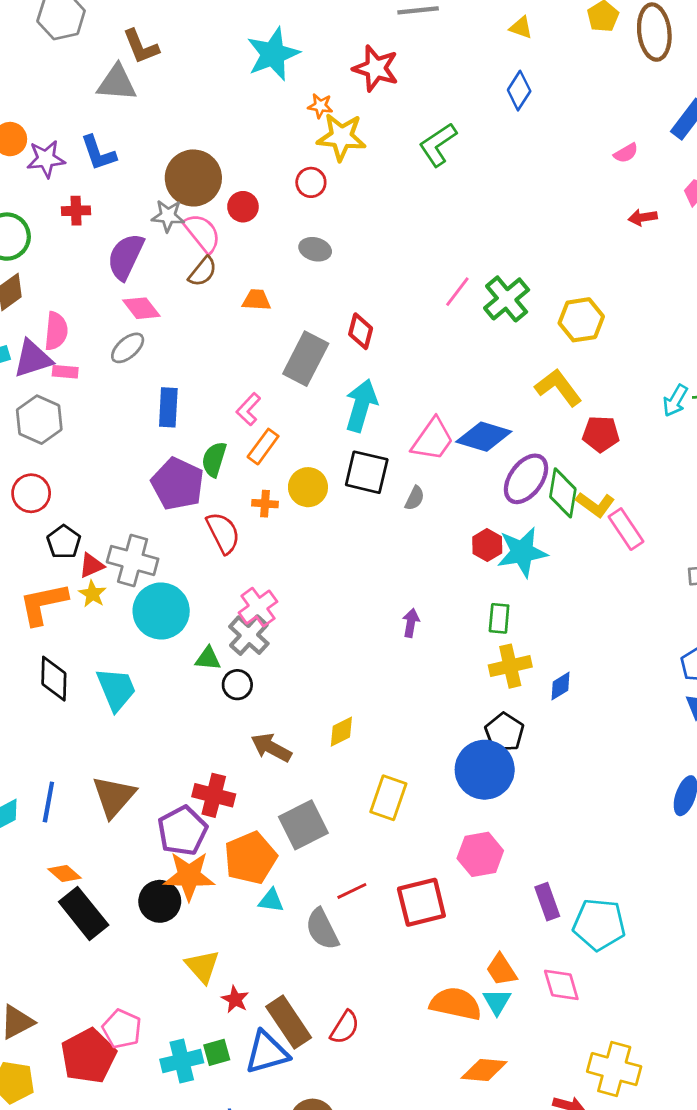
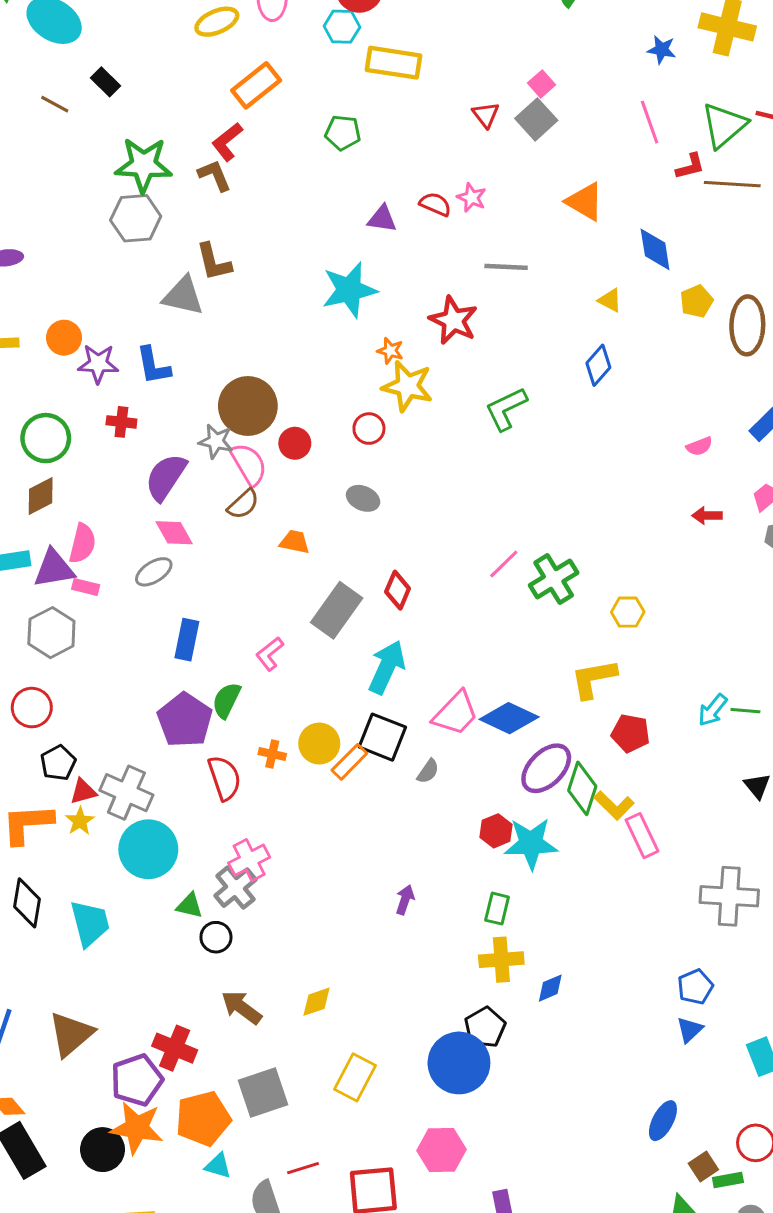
yellow hexagon: (581, 320) -> (628, 612), size x0.7
yellow L-shape: (558, 387) -> (594, 679), turned -72
orange rectangle: (263, 447) -> (349, 762), moved

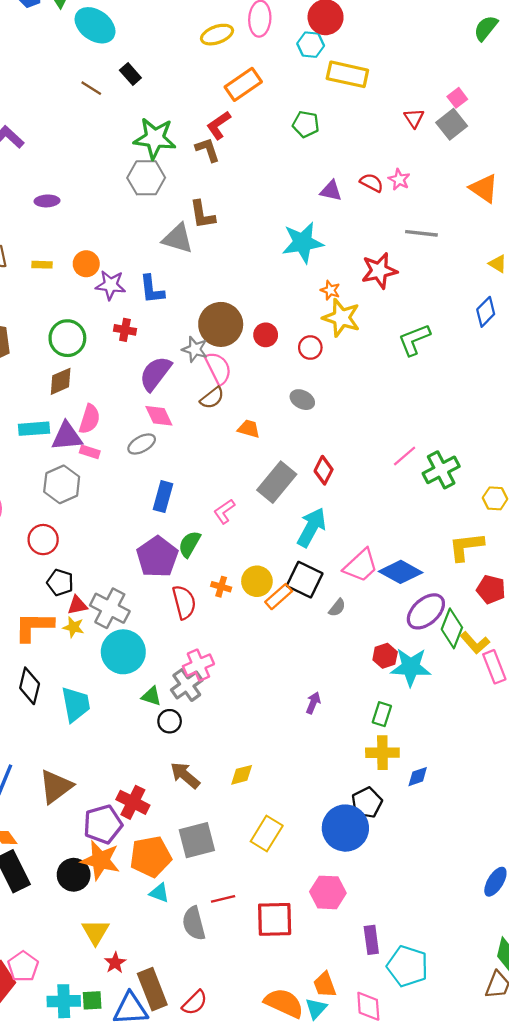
red star: (453, 320) -> (379, 271), turned 30
red circle: (295, 443) -> (266, 335), moved
black pentagon: (58, 763) -> (60, 582), turned -30
yellow star: (80, 821) -> (73, 627), turned -30

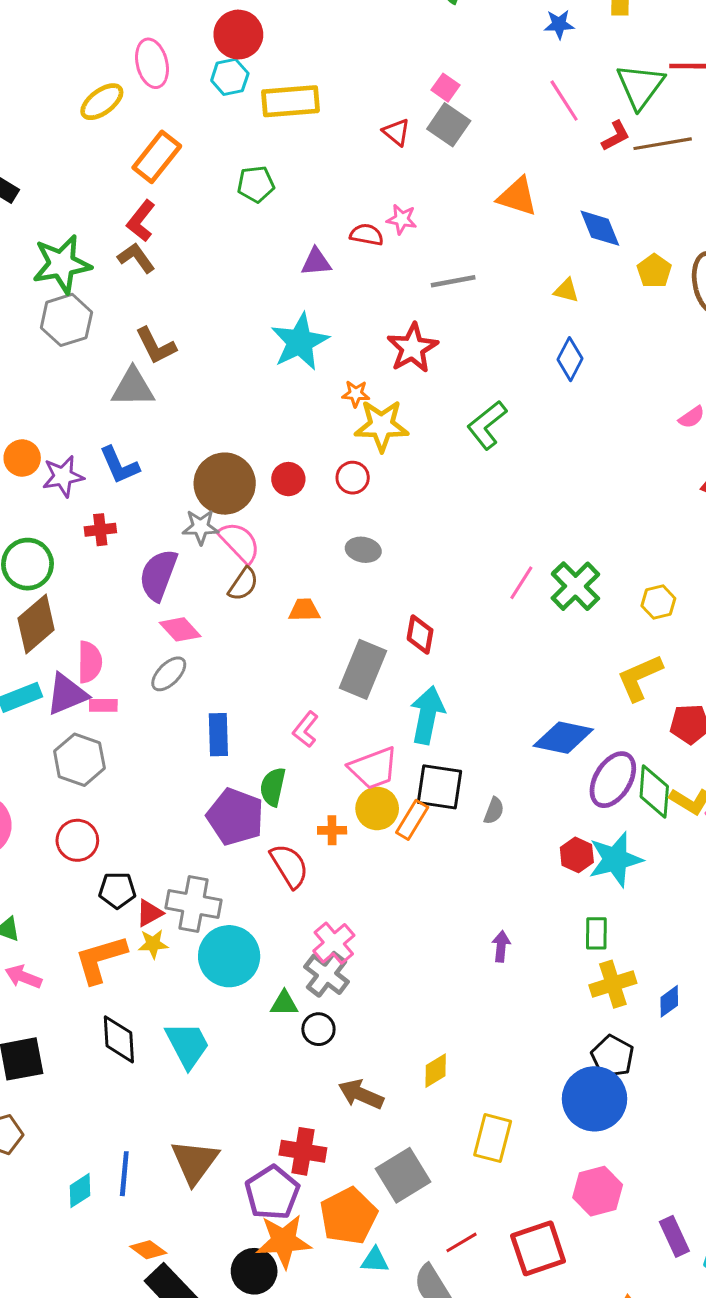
brown diamond: (61, 381) -> (36, 624), size x1.4
pink trapezoid: (361, 566) -> (373, 768), moved, turned 39

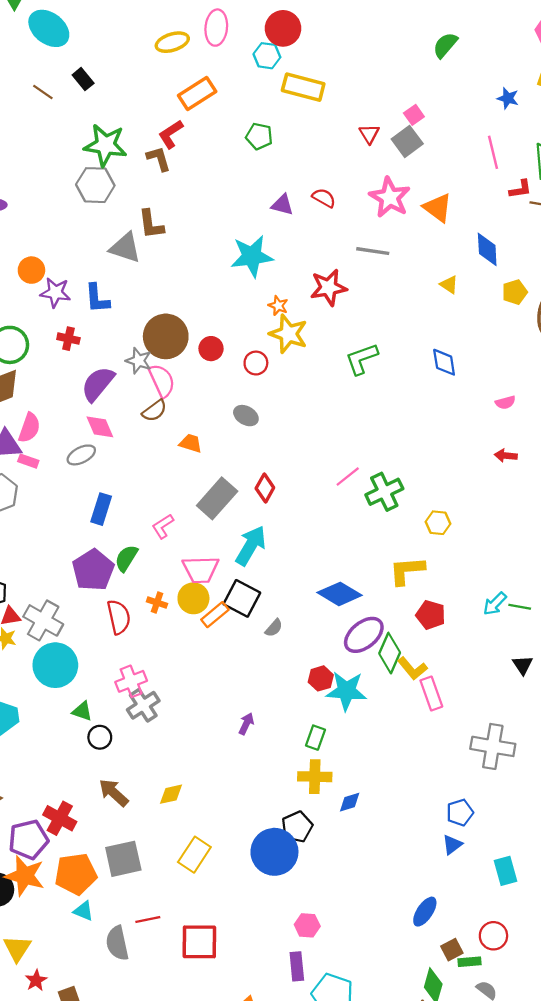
pink star: (402, 219) -> (390, 197), moved, size x1.8
blue diamond: (570, 359) -> (444, 362), moved, turned -56
gray cross: (327, 974) -> (143, 705), moved
pink hexagon: (598, 1191) -> (307, 925), moved, size x0.7

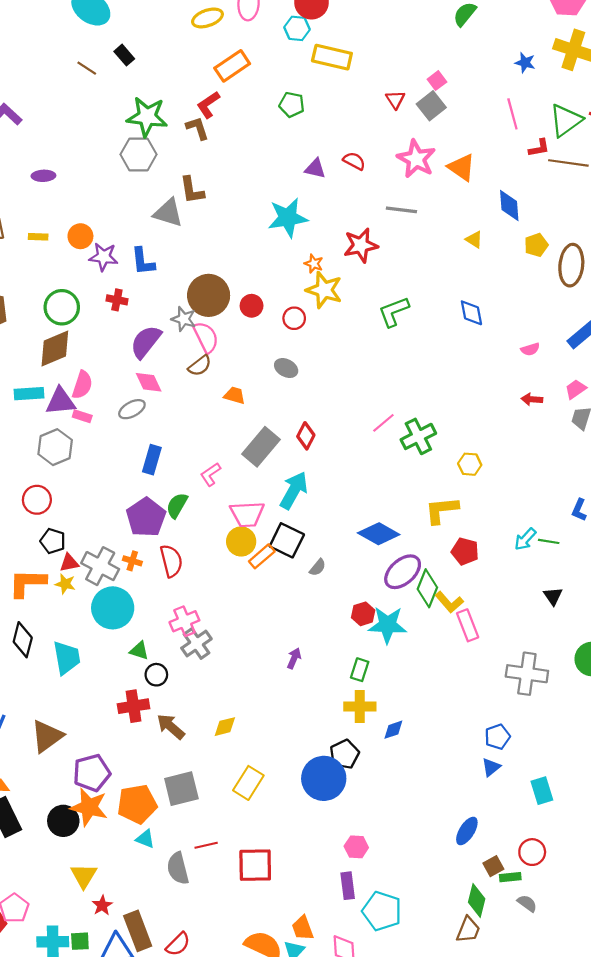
orange cross: (157, 603) -> (132, 561), moved
red cross: (60, 818) -> (134, 706), moved, turned -36

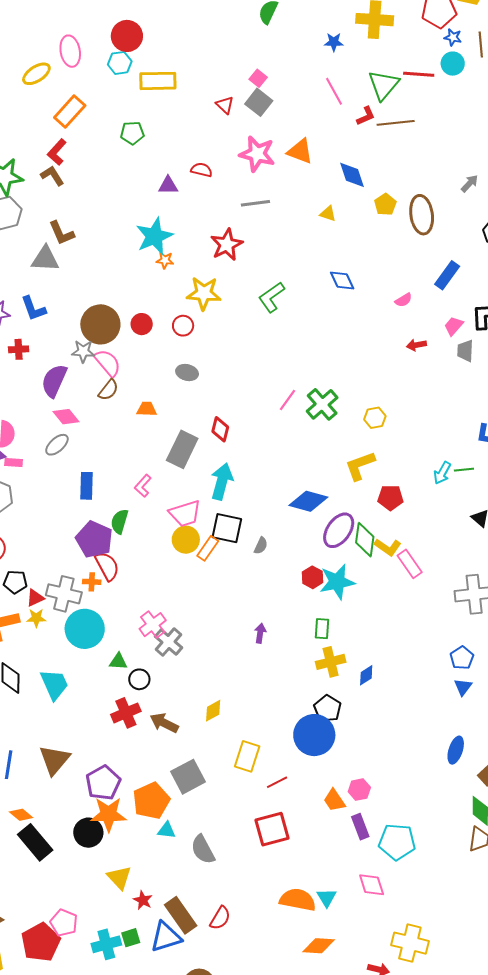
orange star: (314, 264) -> (165, 260), moved
red semicircle: (171, 561) -> (107, 566), moved
red line: (206, 845) -> (277, 782), moved
orange trapezoid: (303, 928) -> (334, 800), moved

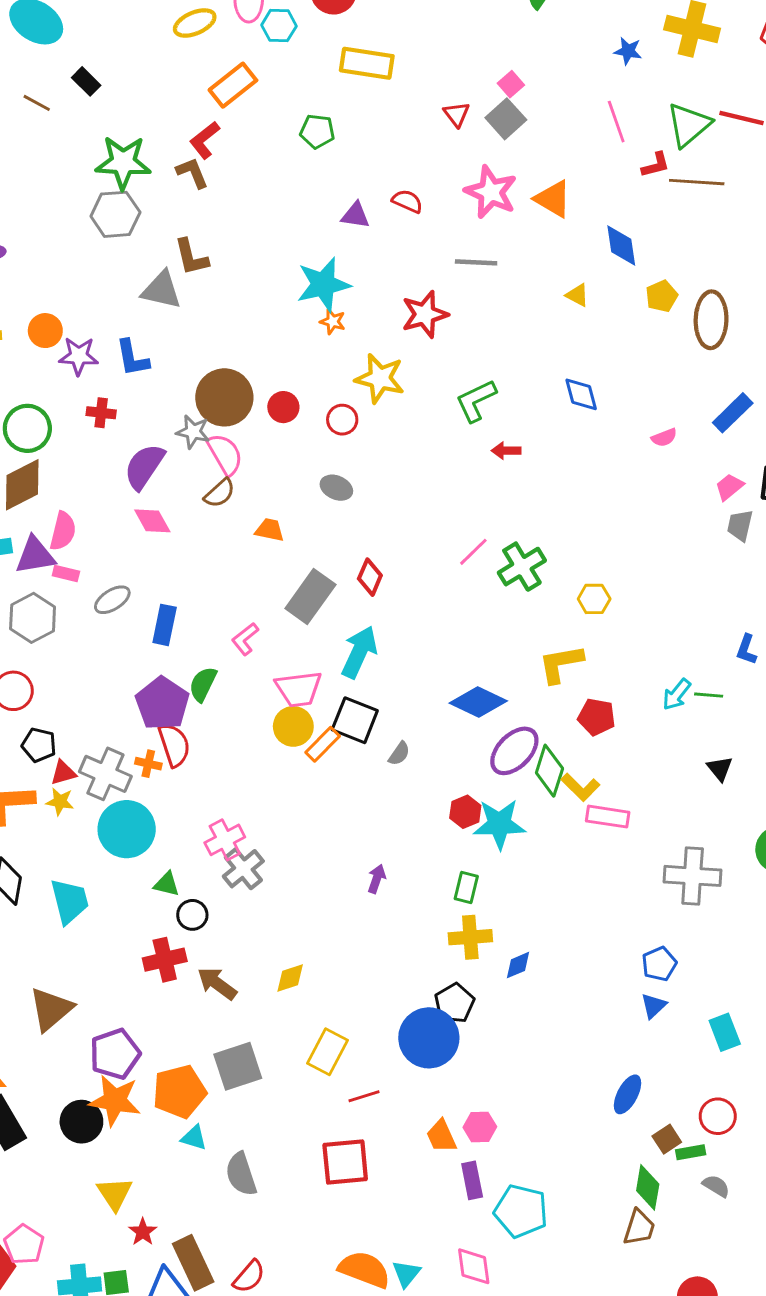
cyan hexagon: (120, 63) -> (279, 26), moved
red arrow: (416, 345) -> (506, 451), moved
gray ellipse: (57, 445) -> (112, 600), moved
pink rectangle: (410, 564) -> (608, 817), turned -56

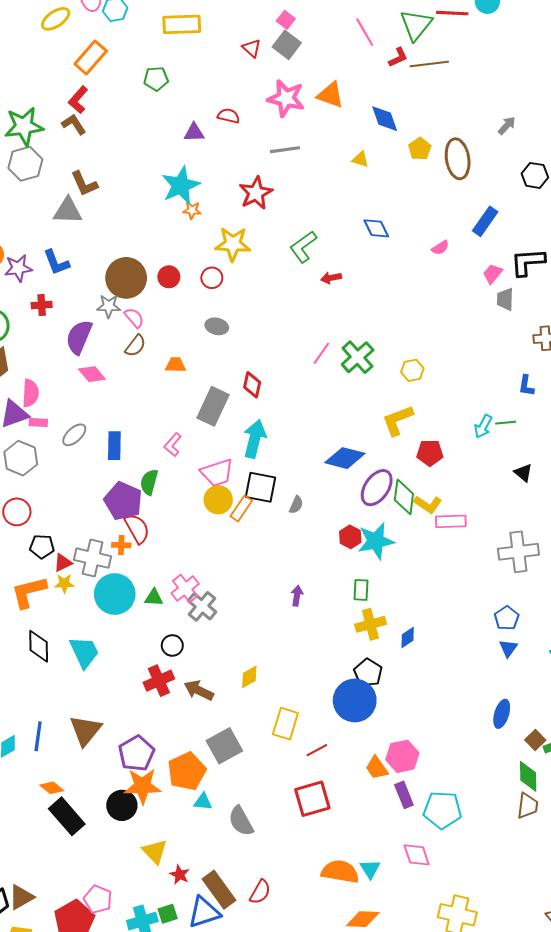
pink semicircle: (225, 454) -> (134, 318), size x0.7
green triangle: (167, 884) -> (154, 598), moved
pink hexagon: (480, 1127) -> (402, 756), size x1.4

